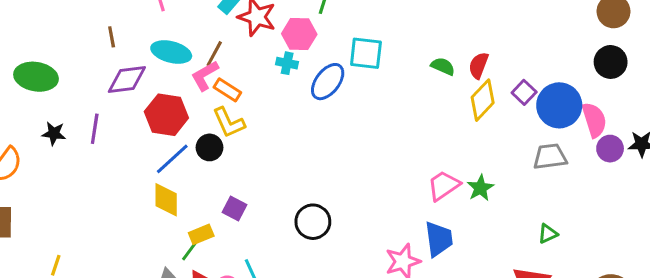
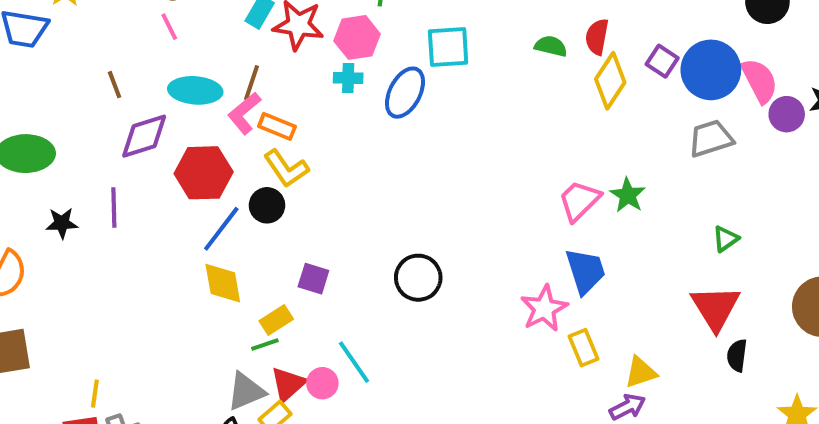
green line: (189, 251) -> (265, 344), turned 45

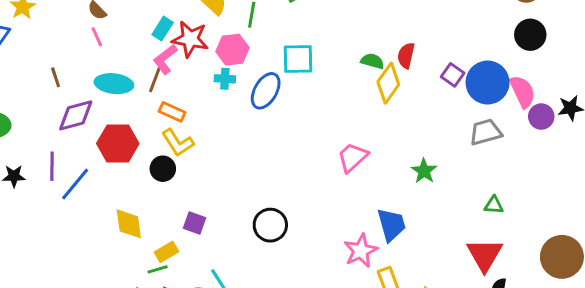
yellow diamond: (610, 81) -> (388, 83), moved
pink L-shape: (244, 113) -> (165, 59), moved
pink trapezoid: (579, 201) -> (353, 157), moved
blue line: (221, 229) -> (75, 184), moved
green triangle: (726, 239) -> (494, 205), turned 36

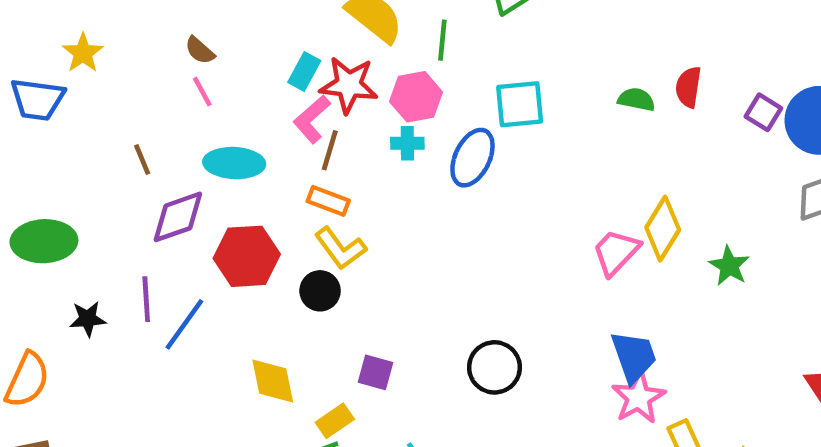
brown line: (155, 80) -> (330, 150), moved
yellow diamond: (388, 83) -> (663, 229), moved
blue trapezoid: (391, 225) -> (634, 357), moved

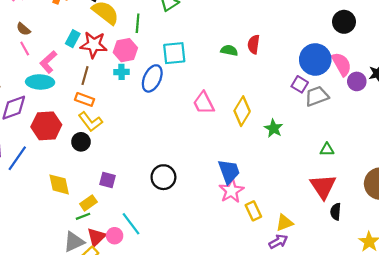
purple square: (763, 112) -> (300, 84), moved
pink L-shape: (312, 119) -> (48, 62), moved
pink trapezoid: (616, 252) -> (204, 103), moved, turned -70

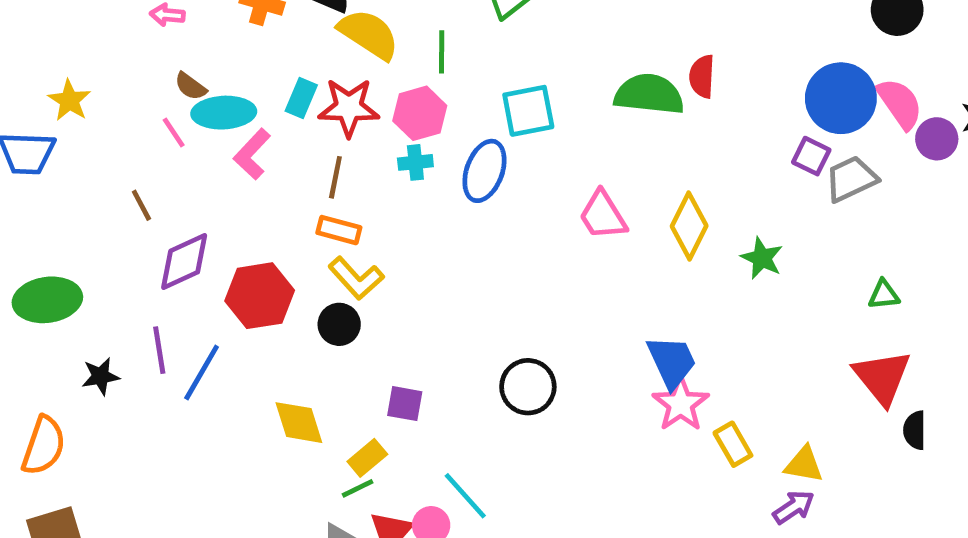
pink line: (25, 48) -> (174, 133), moved
green semicircle: (229, 50) -> (649, 94), size x1.8
cyan ellipse: (40, 82) -> (224, 113), moved
yellow triangle: (284, 223) -> (804, 464), turned 36

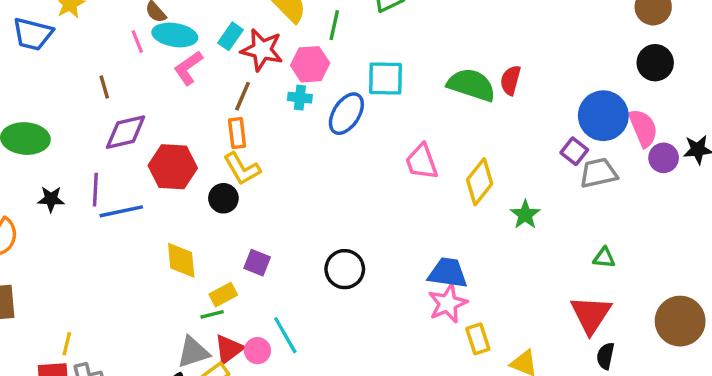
orange rectangle: (339, 230) -> (237, 133), turned 56
blue trapezoid: (672, 362) -> (448, 273), turned -69
blue line: (202, 373) -> (121, 211), turned 36

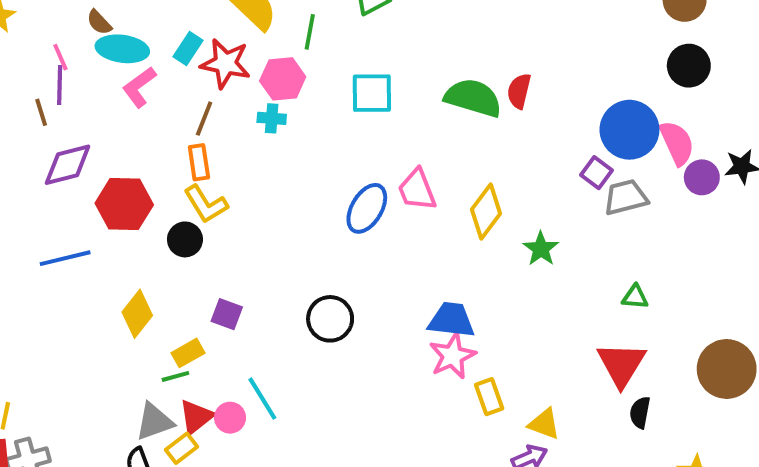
pink line: (137, 41) -> (60, 57), moved
blue ellipse: (346, 114) -> (367, 208), moved
purple line: (95, 190) -> (60, 85), moved
yellow diamond: (181, 260) -> (137, 314), turned 45

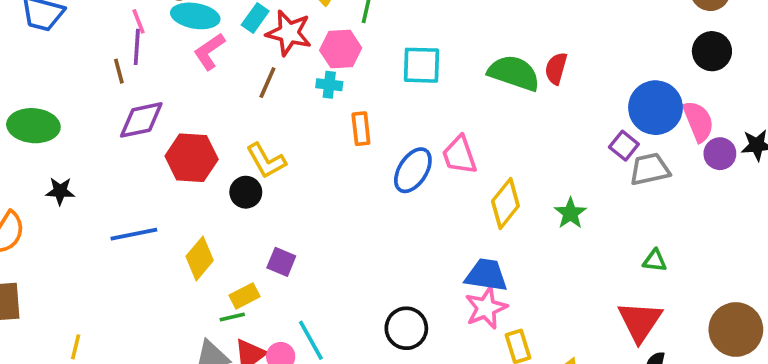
orange rectangle: (199, 162) -> (361, 129), moved
yellow diamond: (486, 212) -> (505, 204), moved
blue line: (65, 258) -> (134, 234), moved
black circle: (330, 319) -> (406, 328), moved

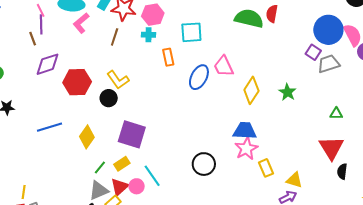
cyan square: (422, 65) -> (191, 32), moved
purple square: (281, 262) -> (132, 134), size x1.8
yellow rectangle: (245, 296) -> (122, 164), moved
green line: (232, 317) -> (100, 167), moved, turned -32

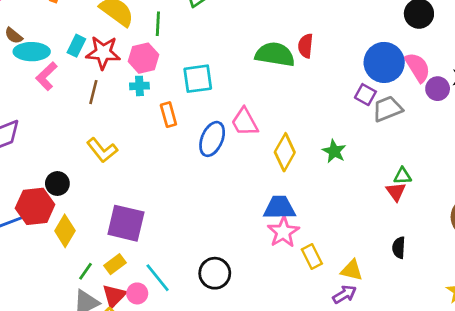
red hexagon: (77, 82) -> (35, 206), moved
black circle: (109, 98) -> (57, 184), moved
red triangle: (331, 148) -> (396, 192), moved, size x0.6
black circle: (204, 164) -> (215, 273), moved
black semicircle: (342, 171) -> (399, 248), moved

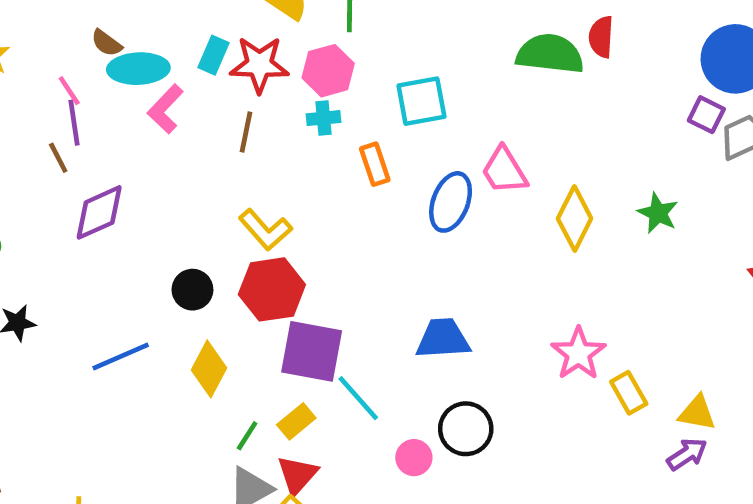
red hexagon: (35, 206) -> (272, 289), moved
blue trapezoid: (279, 208) -> (443, 339), moved
cyan line: (158, 278) -> (358, 398), moved
pink circle: (137, 293) -> (414, 458), moved

